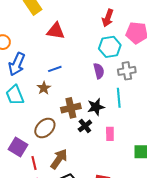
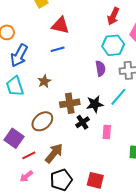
blue line: (55, 69) -> (58, 49), moved
cyan line: (119, 98) -> (118, 97), turned 42
red line: (34, 163) -> (29, 155), turned 72

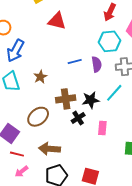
blue line: (58, 49) -> (75, 62), moved
brown arrow: (54, 153) -> (49, 149), turned -125
red line: (29, 155) -> (17, 154), moved, turned 40

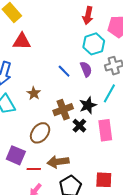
red triangle: (57, 21) -> (22, 41), moved
blue line: (75, 62) -> (64, 71), turned 72
pink rectangle: (102, 128) -> (105, 130), size x1.5
red line: (17, 154) -> (34, 169), moved

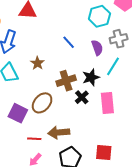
purple semicircle: (86, 69) -> (97, 48), moved
purple square: (16, 155) -> (18, 113), moved

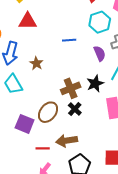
blue line: (69, 42) -> (69, 40), moved, turned -48
brown star: (37, 63) -> (36, 63), moved
black cross: (82, 97) -> (75, 109), moved

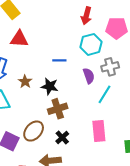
black star: (95, 84) -> (50, 86), moved, turned 30
black cross: (75, 109) -> (62, 137), moved

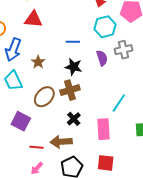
black star: (50, 86) -> (73, 67), moved
cyan line: (105, 94) -> (119, 103), moved
brown ellipse: (34, 131) -> (44, 97), moved
pink rectangle: (99, 131) -> (103, 129), moved

